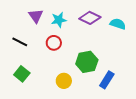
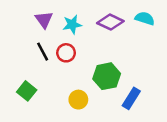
cyan semicircle: (118, 24) -> (145, 18), moved
black line: (20, 42) -> (43, 52), moved, turned 35

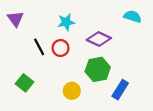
purple triangle: (44, 20) -> (15, 19), moved
purple diamond: (110, 22) -> (99, 39), moved

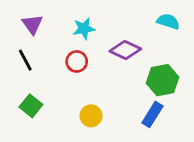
purple triangle: (15, 19) -> (32, 24), moved
black line: (39, 47) -> (25, 60), moved
green hexagon: (98, 69) -> (162, 80), moved

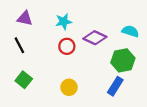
cyan semicircle: (168, 21) -> (130, 31), moved
purple triangle: (32, 24) -> (25, 18), turned -42
red circle: (77, 61) -> (67, 46), moved

